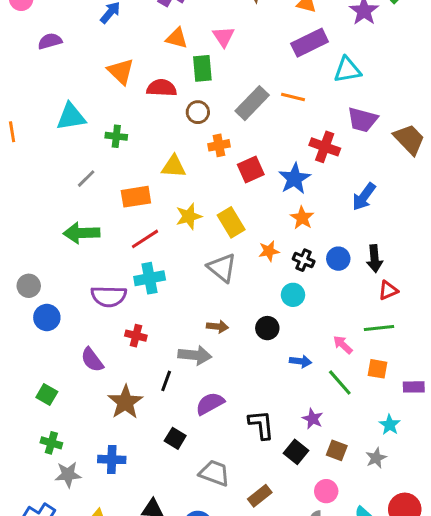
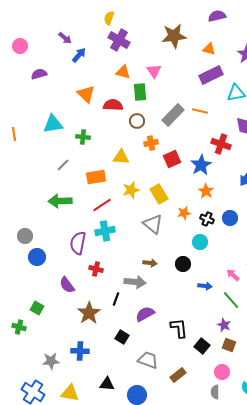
purple semicircle: (109, 296) -> (78, 243), turned 100
purple star: (313, 419) -> (224, 325), moved
green cross: (51, 443) -> (19, 327), moved

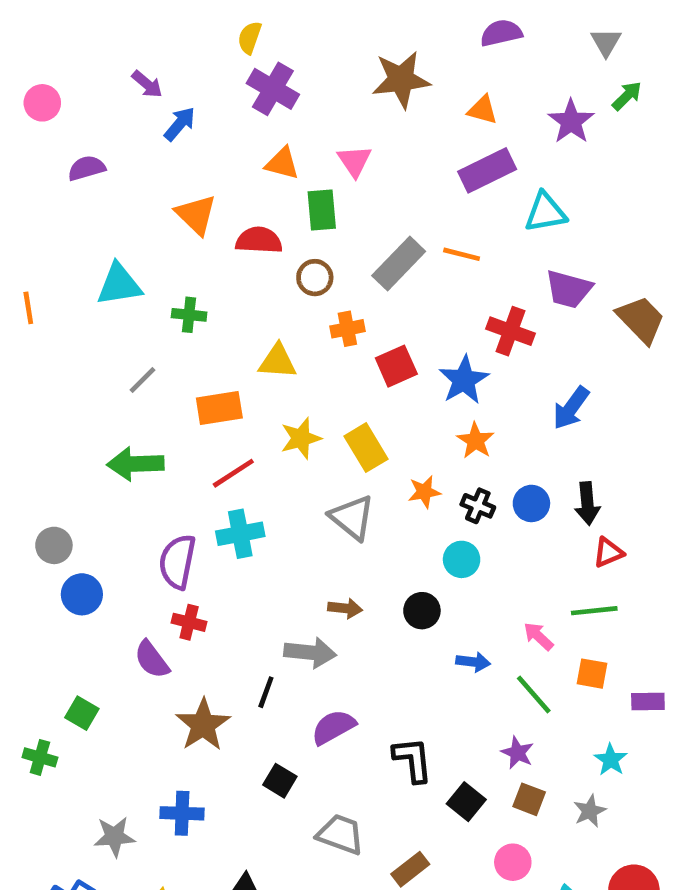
red cross: (96, 269) -> (189, 622), moved

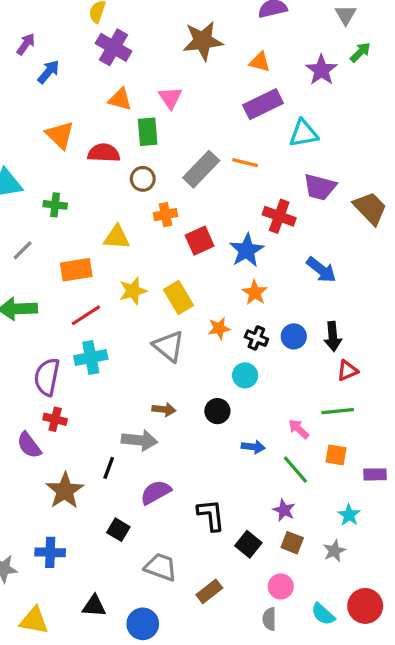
purple arrow: (147, 84) -> (26, 44), turned -95
blue arrow: (571, 408) -> (321, 270), turned -88

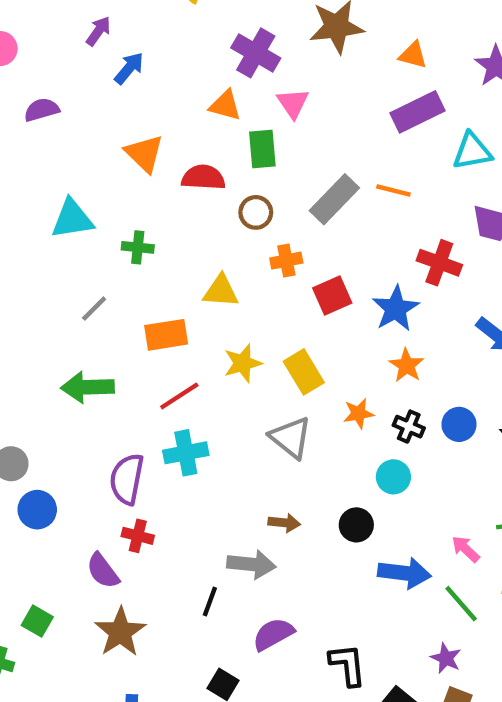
purple cross: (114, 47) -> (256, 53), moved
blue arrow: (253, 447) -> (404, 573), size x1.6
brown star: (65, 491) -> (120, 632), moved

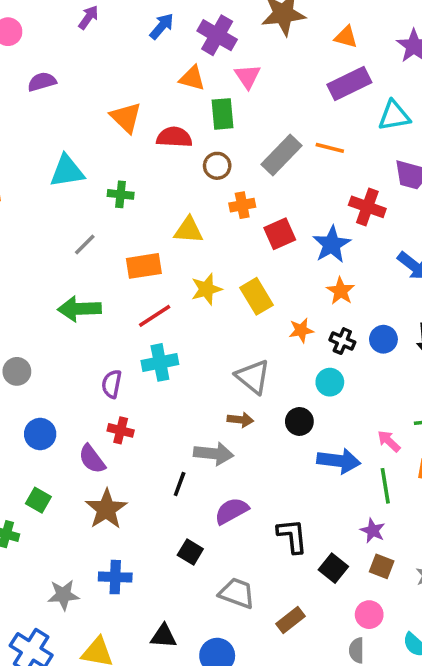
blue arrow: (129, 68) -> (162, 26), moved
gray triangle: (291, 438) -> (253, 377), moved
purple semicircle: (127, 479) -> (112, 384), size x0.7
blue circle: (37, 510) -> (40, 434), moved
green line: (461, 604) -> (385, 486), turned 32

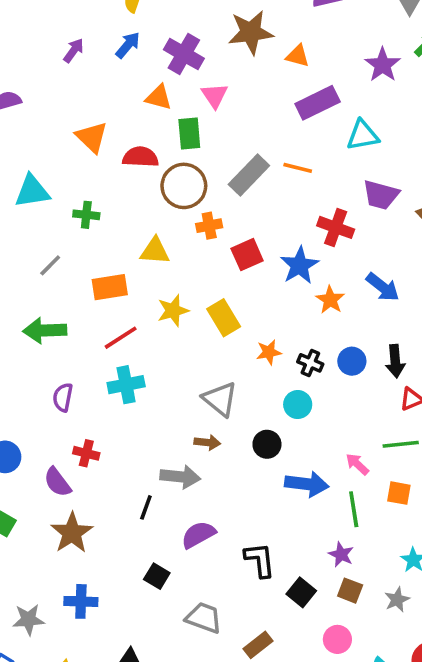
purple arrow: (88, 17) -> (74, 50), moved
orange triangle: (346, 37) -> (298, 56), moved
brown circle: (217, 166) -> (184, 186), size x1.6
orange star: (341, 291) -> (330, 300), moved
purple semicircle: (112, 384) -> (63, 397), moved

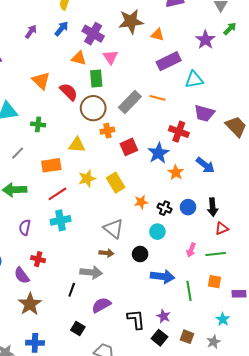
red semicircle: (141, 157) -> (69, 92), turned 42
pink arrow: (357, 464) -> (191, 250), moved, turned -112
purple star: (341, 554) -> (164, 316), moved

